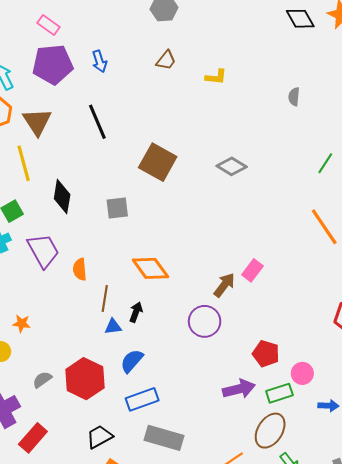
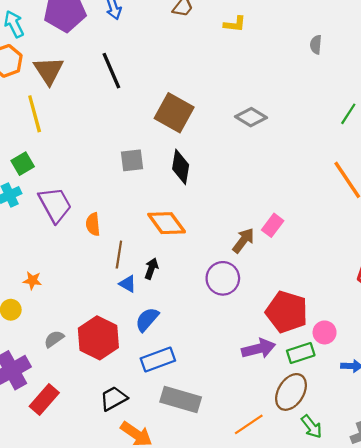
black diamond: (62, 197) -> (181, 167), moved
blue triangle: (113, 327) -> (128, 284), turned 36
red pentagon: (266, 354) -> (287, 312), size x1.5

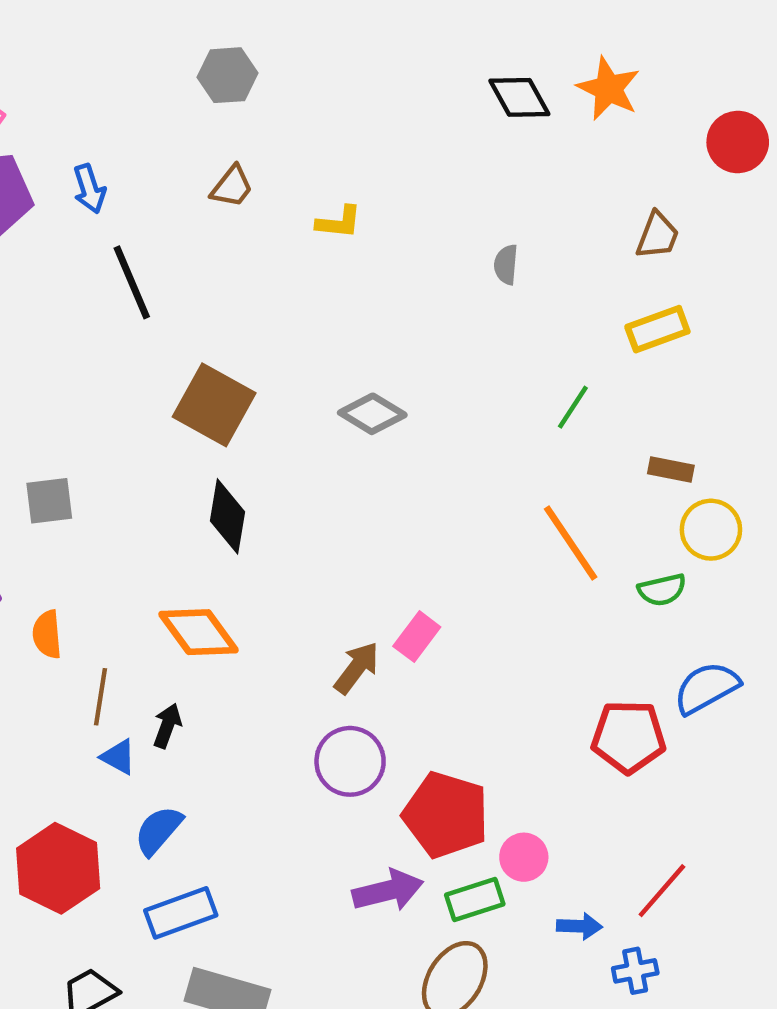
black line: (111, 71) -> (132, 282), moved
gray square: (132, 160) -> (49, 501), moved
purple circle: (223, 278) -> (350, 761), moved

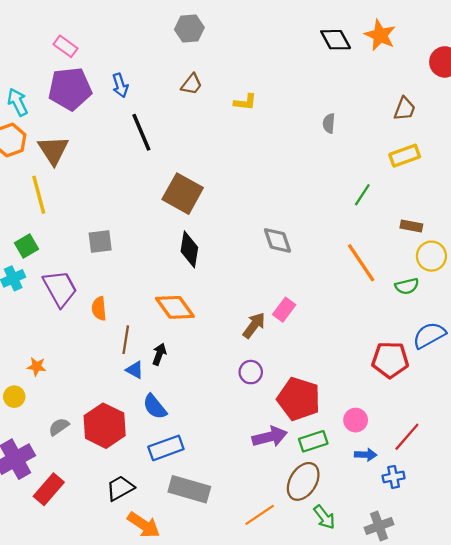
gray diamond: (372, 414) -> (277, 240), moved, turned 40
purple circle: (350, 761) -> (251, 372), size x0.7
blue semicircle: (158, 830) -> (155, 407), turned -80
pink circle: (524, 857) -> (356, 420), moved

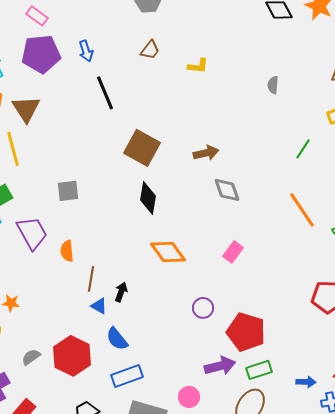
orange diamond: (175, 307) -> (168, 252), moved
brown arrow: (254, 325) -> (206, 153), moved, turned 40
pink circle: (356, 420) -> (189, 397), moved

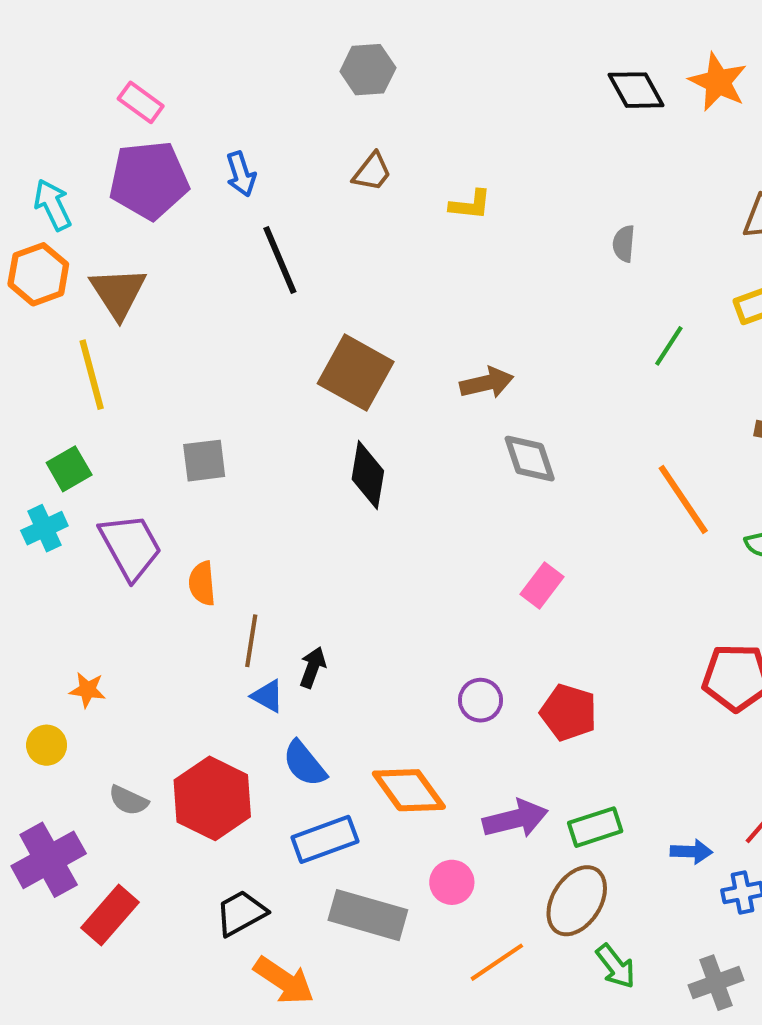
green line: (303, 149) -> (669, 346), moved
orange diamond: (168, 252) -> (409, 790), moved
red pentagon: (246, 332) -> (569, 712), moved, size x0.7
gray semicircle: (31, 357) -> (128, 800), turned -120

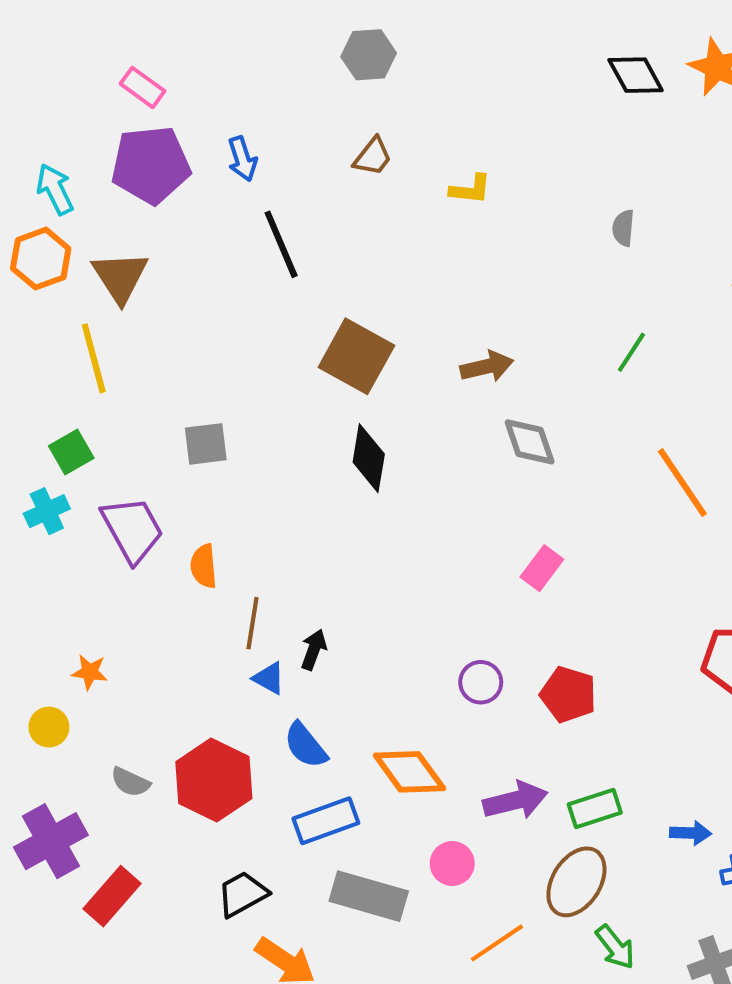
green line: (669, 346) -> (631, 352), moved

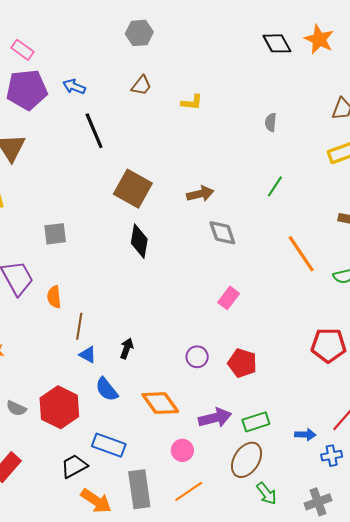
blue arrow: (242, 159) -> (74, 87), turned 130
black arrow: (314, 650) -> (127, 348), moved
blue rectangle: (326, 821) -> (109, 445), moved, turned 40
gray rectangle: (369, 896) -> (139, 489), moved, turned 66
orange line: (497, 943) -> (189, 491), moved

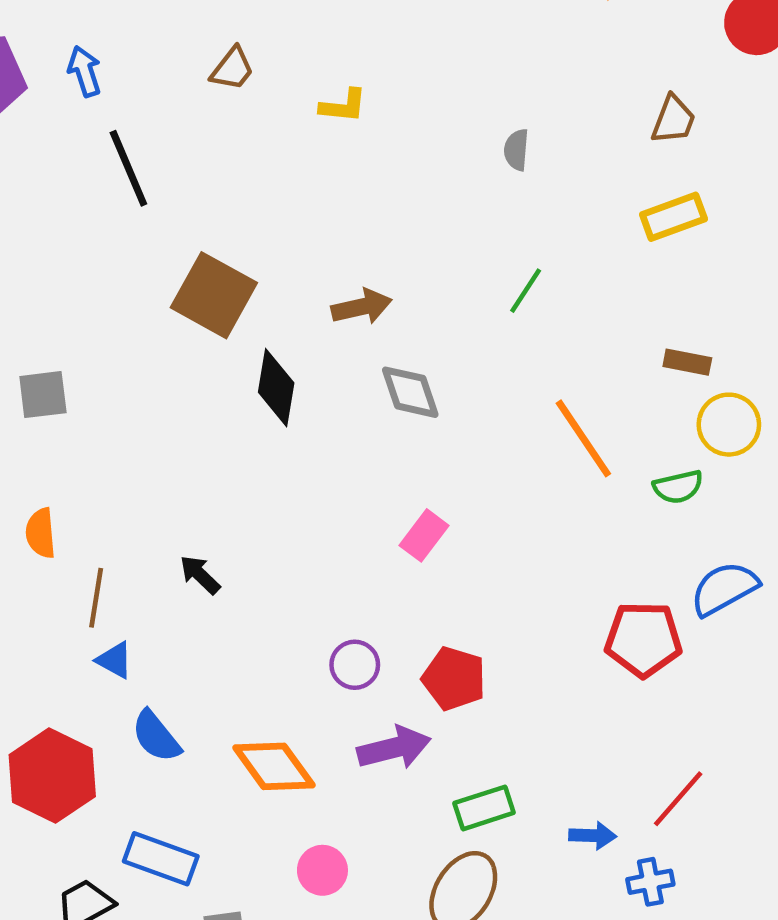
blue arrow: (74, 87) -> (85, 71), turned 50
black diamond: (139, 241) -> (276, 388), moved
black arrow: (127, 348) -> (200, 575), moved, turned -66
purple arrow: (215, 418) -> (394, 748), moved

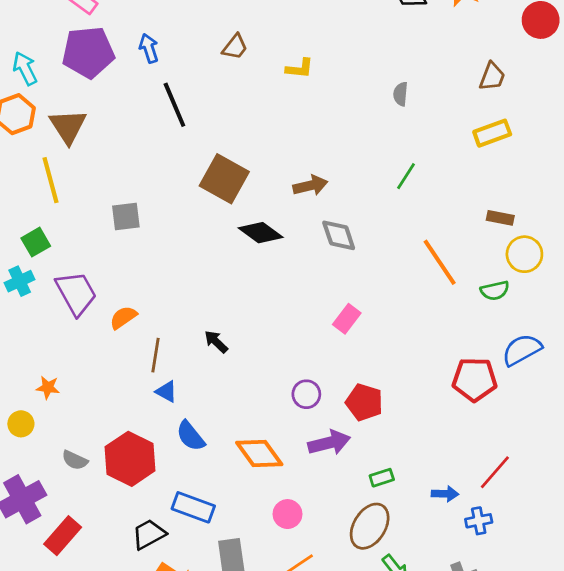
black diamond: (276, 388) -> (261, 233), turned -63
gray square: (43, 395) -> (126, 217), moved
orange semicircle: (41, 533) -> (123, 317), turned 60
green rectangle: (484, 808) -> (382, 478), size x0.7

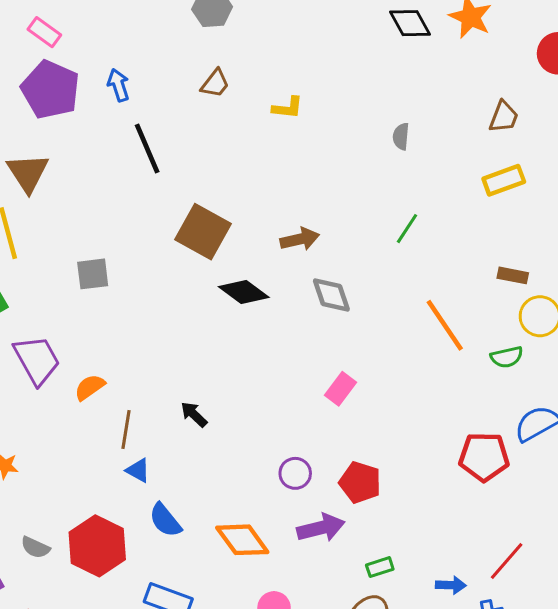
purple pentagon: (88, 52) -> (50, 90), turned 30

